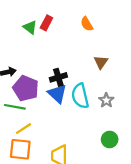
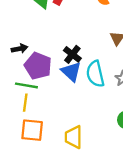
black cross: (58, 77) -> (72, 54), turned -35
yellow line: (24, 129) -> (25, 103), moved, turned -49

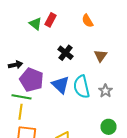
black cross: (72, 54) -> (66, 53), moved

